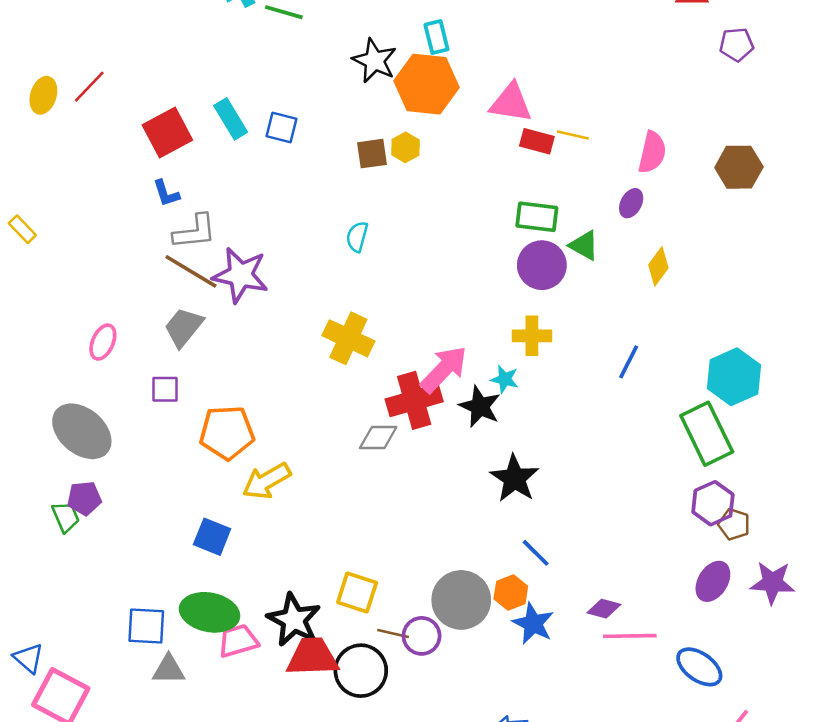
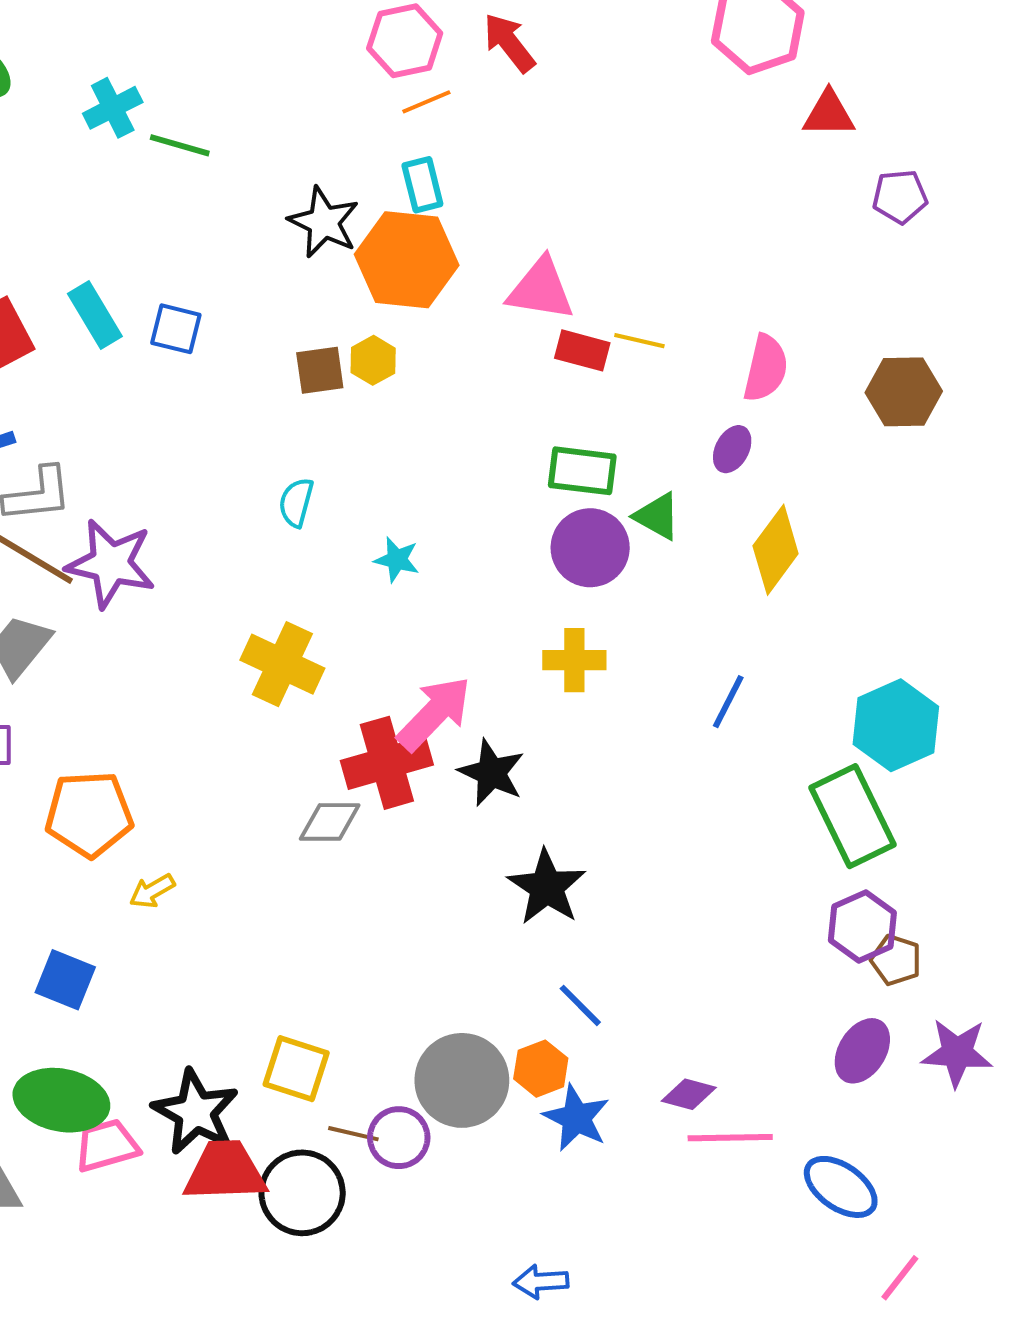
yellow diamond: (658, 266) -> (776, 550), size x1.4
cyan star: (505, 379) -> (397, 560), moved
yellow arrow: (267, 481) -> (152, 891), size x0.6

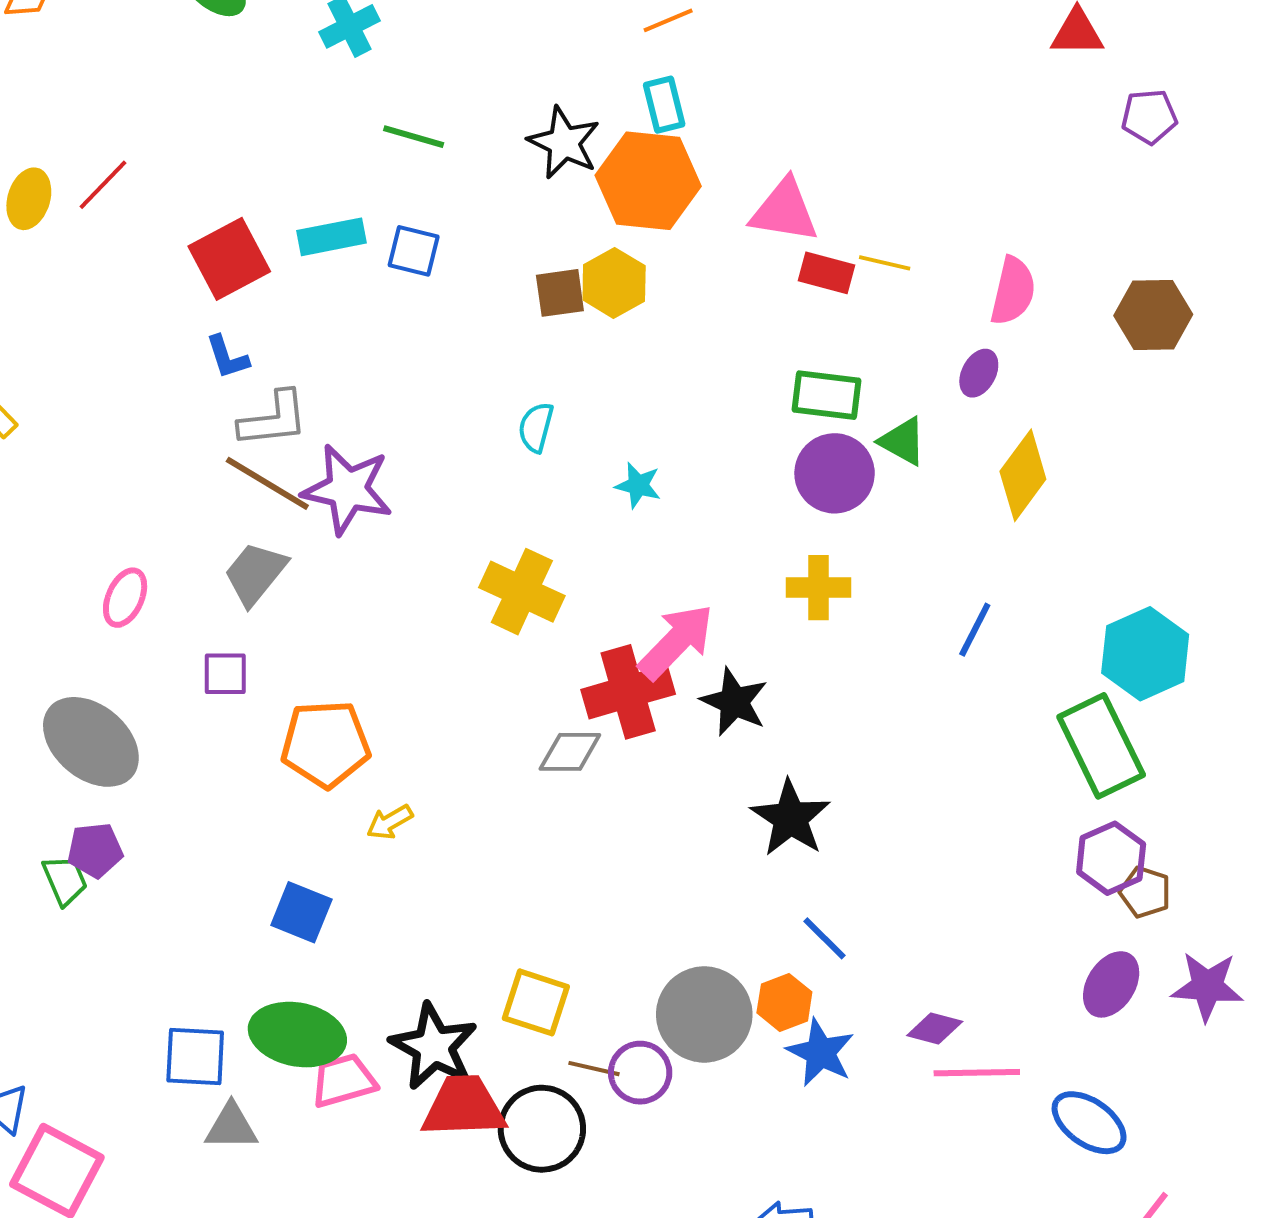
green line: (180, 145) -> (414, 137), moved
cyan rectangle: (95, 315) -> (331, 237), turned -70
yellow hexagon: (373, 360) -> (614, 283), size x1.4

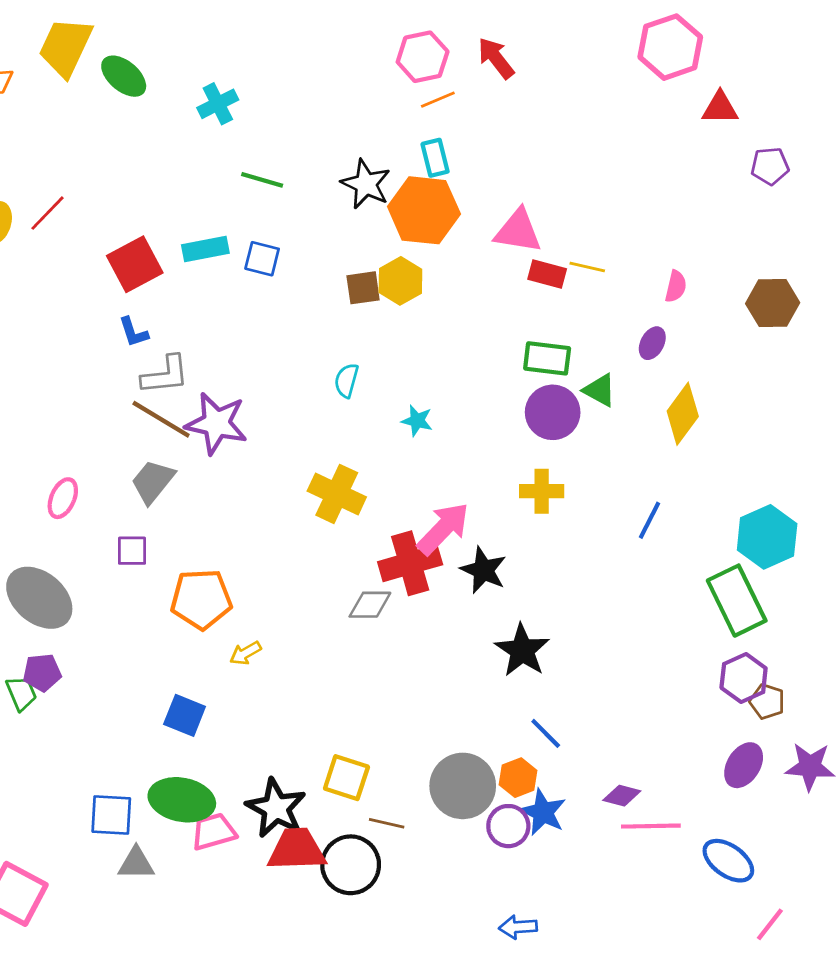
pink semicircle: (1013, 291) -> (676, 286), size x0.7
purple circle: (640, 1073) -> (508, 826), moved

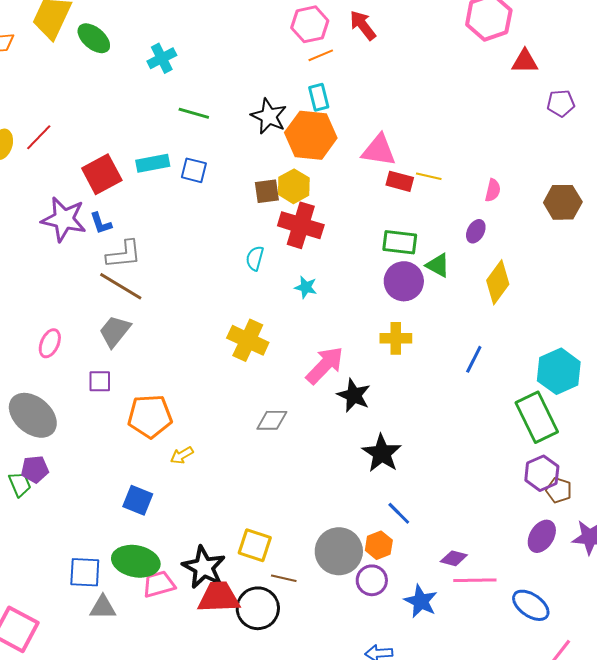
purple star: (216, 423) -> (64, 219), moved
red cross: (410, 563) -> (301, 225), moved, turned 33
blue star: (543, 812) -> (421, 601), moved

